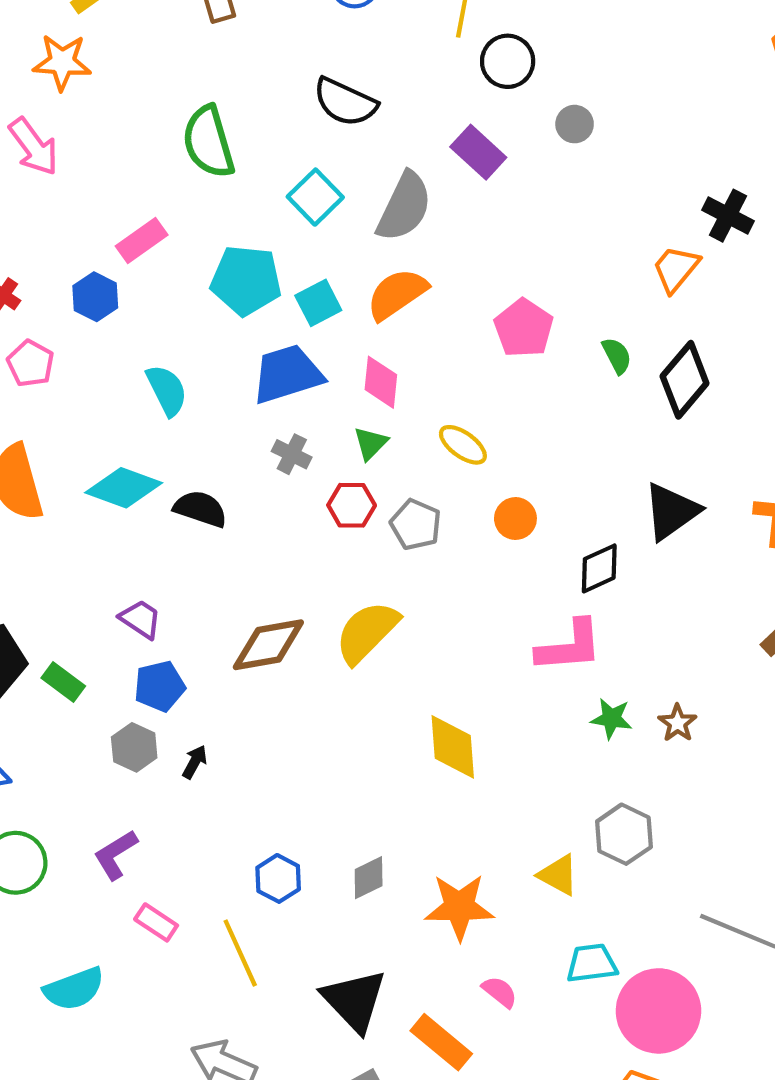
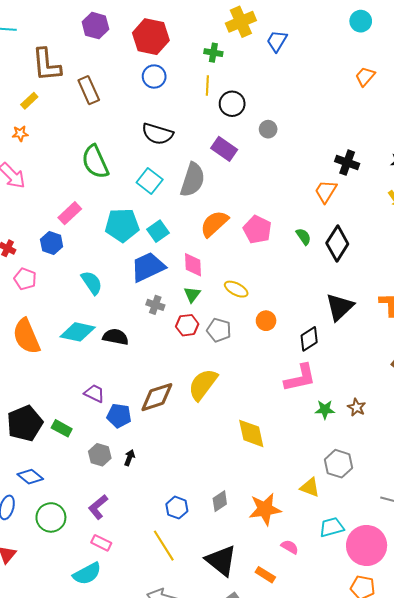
orange star: (62, 62) -> (20, 134), size x0.6
orange semicircle: (397, 294) -> (214, 224), moved
blue pentagon: (160, 686) -> (119, 416), moved, turned 30
pink rectangle: (156, 922) -> (101, 543), moved
orange rectangle: (441, 1042) -> (265, 575), size x0.7

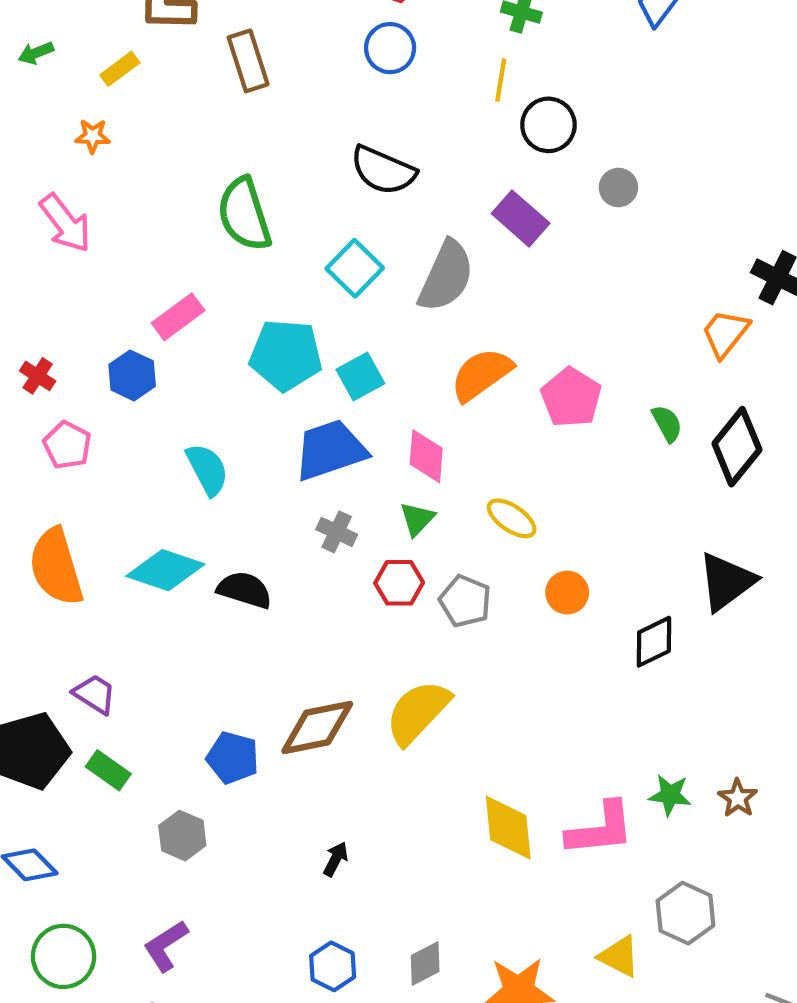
pink L-shape: (300, 378) -> (600, 829), moved
purple trapezoid: (94, 393) -> (95, 694), moved
black arrow: (129, 458) -> (336, 859), moved

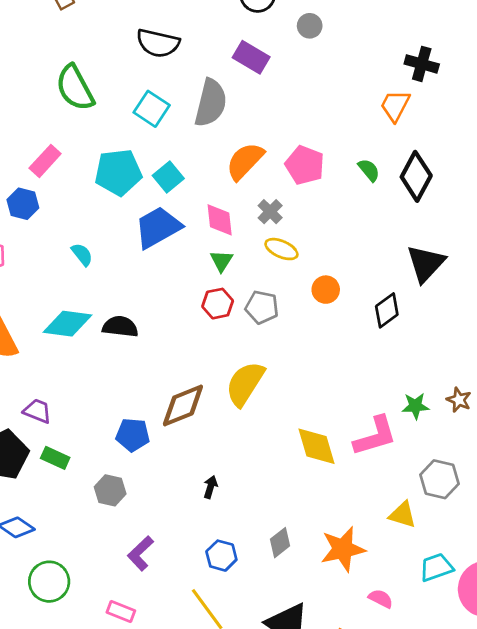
cyan semicircle: (207, 469) -> (82, 254), size x0.7
gray cross: (337, 532) -> (270, 212), moved, turned 30
purple L-shape: (166, 946) -> (140, 553), moved

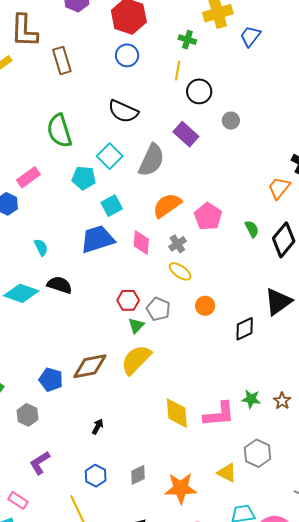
cyan pentagon: (118, 172) -> (84, 178), moved, size x0.7
green triangle: (221, 261) -> (136, 326), moved
black semicircle: (120, 327) -> (60, 285), moved

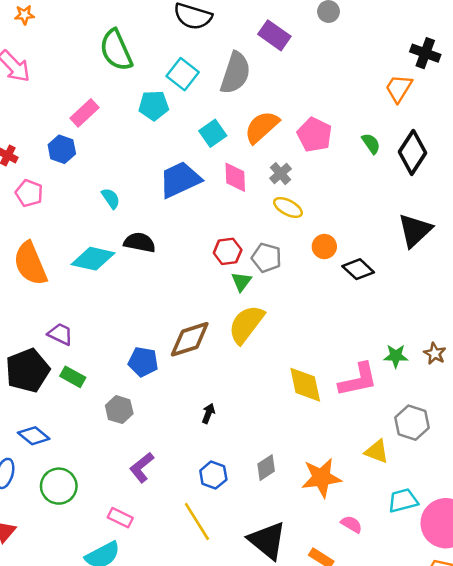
cyan square: (112, 206) -> (213, 133), moved
black diamond: (245, 329) -> (358, 269), moved, turned 75

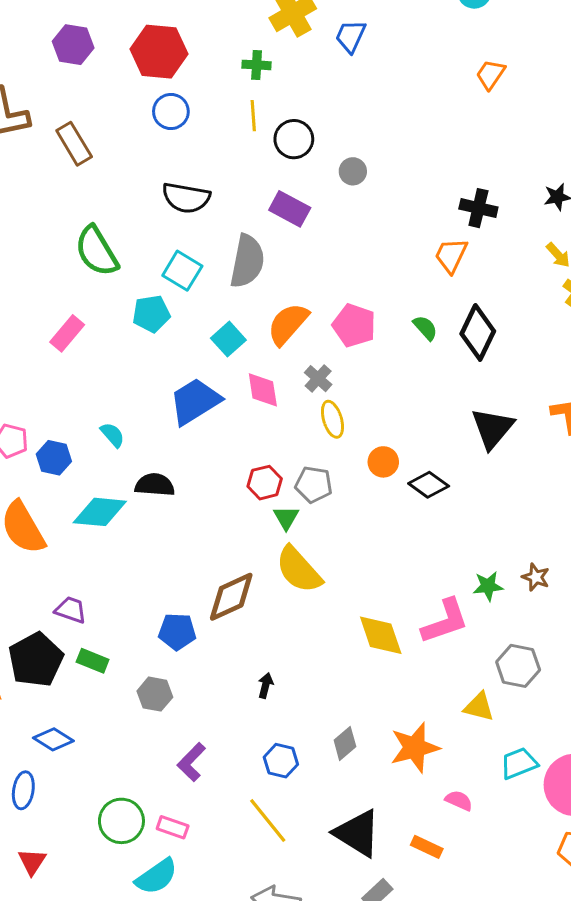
blue hexagon: (62, 149) -> (54, 458), moved
yellow ellipse: (288, 207) -> (332, 419), turned 52
yellow semicircle: (246, 324) -> (299, 570), turned -72
green circle: (59, 486) -> (121, 821), moved

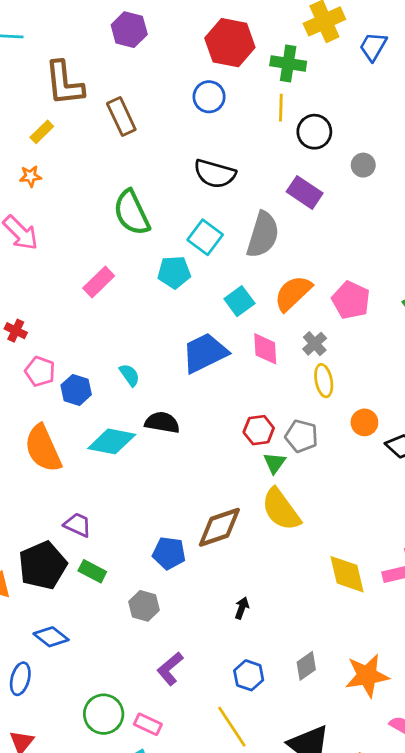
red hexagon: (159, 52) -> (230, 43), moved
green cross: (257, 65) -> (288, 63), size x1.4

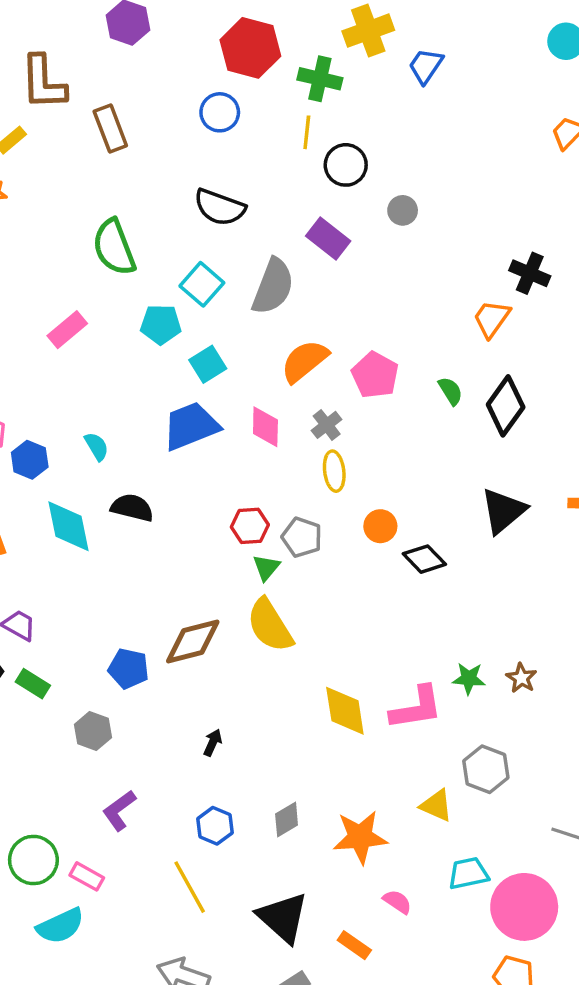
cyan square: (239, 301) -> (208, 364), moved
cyan diamond: (112, 441) -> (68, 526), turned 63

